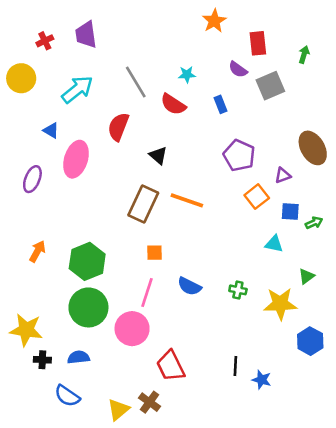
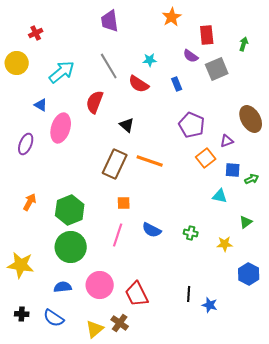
purple trapezoid: (86, 35) -> (110, 21), moved
yellow star: (280, 304) -> (225, 244), size x0.6
pink circle: (132, 329) -> (100, 285), moved
black cross: (42, 360) -> (22, 314), moved

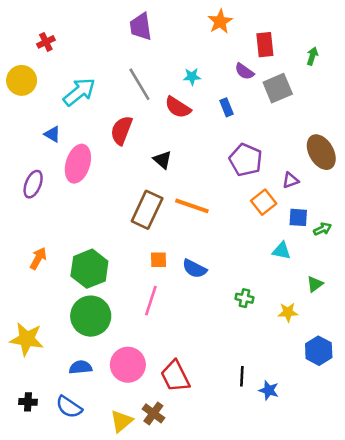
blue semicircle: (152, 230) -> (194, 269), moved

